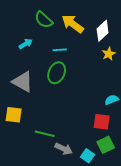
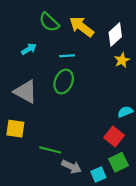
red square: (102, 122) -> (114, 136), turned 30
cyan square: (88, 156) -> (98, 175), turned 32

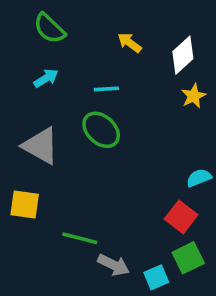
green semicircle: (49, 22) -> (50, 28), moved
yellow arrow: (82, 27) -> (130, 43), size x0.6
green ellipse: (64, 82) -> (101, 130), turned -70

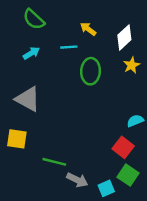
cyan line: (106, 89) -> (69, 47), moved
green ellipse: (101, 130) -> (91, 71), moved, turned 50
green square: (188, 258) -> (128, 175), turned -30

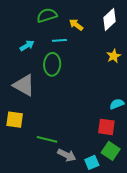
green semicircle: (34, 19) -> (47, 15), moved, turned 120
white diamond: (124, 37) -> (110, 19), moved
green ellipse: (91, 71) -> (52, 64), moved
red square: (123, 147) -> (106, 127), turned -30

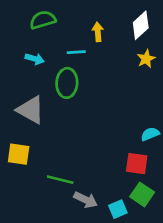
green semicircle: (47, 15) -> (43, 20), moved
yellow arrow: (76, 25) -> (98, 32), turned 48
cyan arrow: (27, 46) -> (35, 59), turned 48
yellow star: (114, 56) -> (146, 59), moved

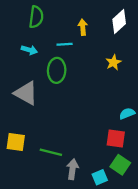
green semicircle: (43, 20) -> (36, 17), turned 115
yellow star: (146, 59) -> (113, 62), moved
yellow square: (19, 154) -> (16, 142), moved
gray arrow: (86, 200) -> (73, 169), turned -108

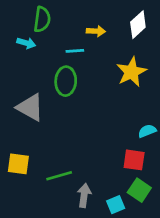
yellow arrow: (83, 27) -> (96, 31), turned 98
cyan arrow: (29, 50) -> (26, 43), moved
yellow star: (113, 62) -> (131, 72), size x1.6
green line: (51, 152) -> (59, 176), turned -30

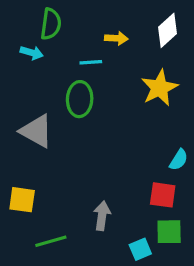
cyan semicircle: (147, 131) -> (179, 160), turned 144
green line: (59, 176) -> (51, 241), moved
green square: (139, 190) -> (169, 232), turned -35
gray arrow: (84, 195) -> (102, 216), moved

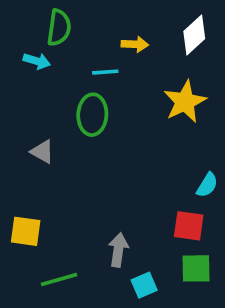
gray triangle: (36, 131) -> (42, 152), size x0.6
cyan square: (140, 249) -> (144, 285), moved

